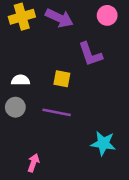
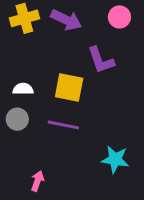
yellow square: (62, 79) -> (69, 87), size x1.5

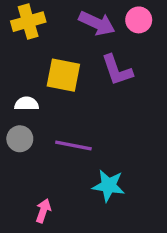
purple arrow: (66, 20) -> (97, 23), moved
yellow square: (69, 87) -> (63, 75), moved
cyan star: (115, 159) -> (109, 186), moved

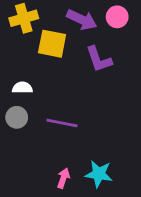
yellow square: (63, 75) -> (52, 44), moved
cyan star: (109, 186) -> (99, 174), moved
pink arrow: (43, 211) -> (63, 178), moved

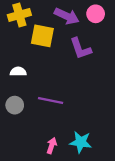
gray circle: (17, 117) -> (15, 105), moved

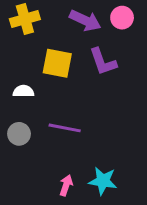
yellow square: (42, 36) -> (57, 63), moved

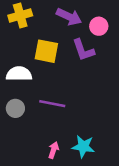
pink circle: (122, 18) -> (99, 26), moved
white semicircle: (23, 91) -> (19, 74), size x1.5

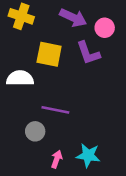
yellow cross: (20, 15) -> (21, 16), turned 35
gray circle: (15, 108) -> (35, 131), moved

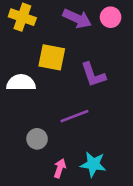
pink circle: (105, 28) -> (111, 17), moved
purple L-shape: (88, 53) -> (93, 75), moved
purple line: (55, 110) -> (74, 116), moved, turned -32

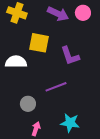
pink arrow: (60, 168) -> (36, 129), moved

